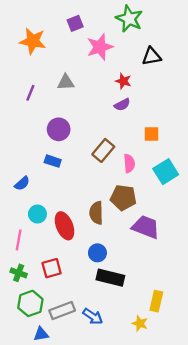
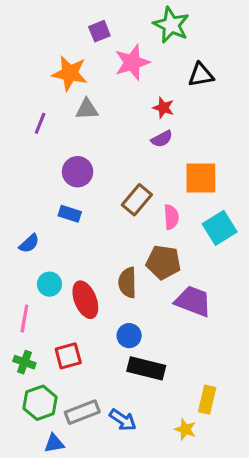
orange star: (33, 41) -> (70, 73), moved
orange square: (152, 134) -> (201, 178), size x1.6

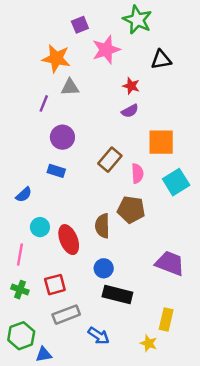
purple line: (40, 123) -> (44, 103), moved
purple trapezoid: (193, 301) -> (170, 263), moved
green hexagon: (40, 403) -> (21, 336), moved
gray rectangle: (82, 412) -> (66, 315), moved

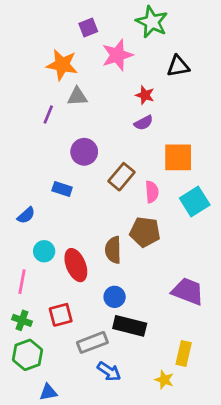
purple circle: (62, 137) -> (84, 152), moved
gray rectangle: (66, 315) -> (92, 342), moved
green hexagon: (21, 336) -> (28, 355), moved

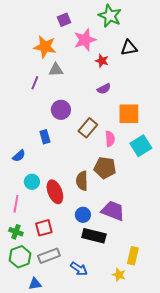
red star: (145, 95) -> (102, 61), moved
blue rectangle: (62, 189) -> (45, 137), turned 56
purple trapezoid: (188, 291) -> (113, 211), moved
gray rectangle: (92, 342) -> (49, 256), moved

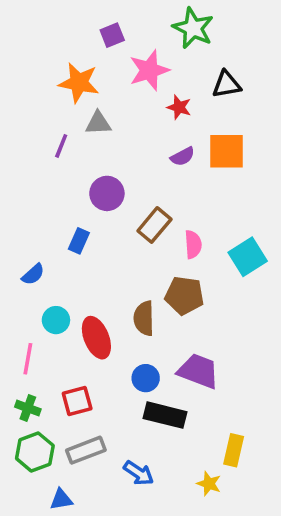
orange square: (129, 114) -> (227, 151), moved
blue rectangle: (45, 137) -> (79, 241), turned 40

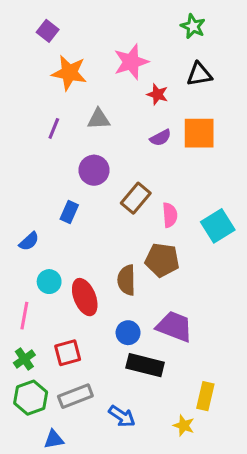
green star: (193, 28) -> (193, 26), moved, size x0.7
purple square: (112, 35) -> (48, 31), moved, turned -30
gray triangle: (98, 123) -> (99, 119), moved
green cross: (28, 408) -> (24, 359), turned 35

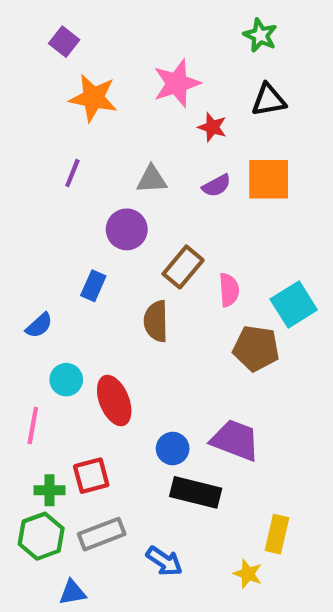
gray triangle: (99, 119) -> (152, 179), moved
brown pentagon: (162, 260) -> (256, 348), moved
brown semicircle: (126, 280) -> (156, 321), moved
green cross: (24, 359) -> (49, 490), moved, turned 35

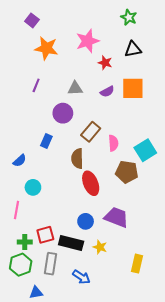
red ellipse: (114, 401) -> (91, 183), moved
black rectangle: (196, 492) -> (71, 243), moved
gray rectangle: (102, 534) -> (50, 264), turned -60
yellow star: (248, 574) -> (100, 247), moved

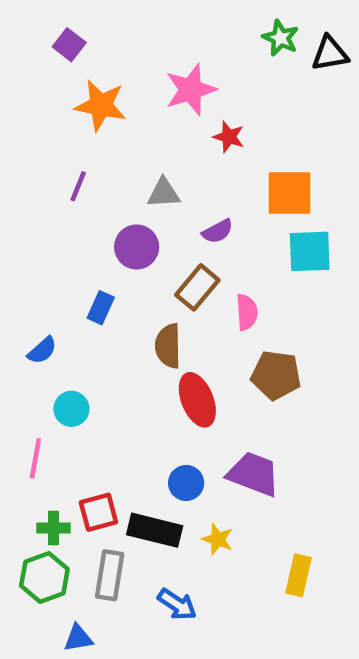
black triangle: (133, 49) -> (330, 54), moved
purple semicircle: (107, 92) -> (218, 231), moved
cyan square: (145, 150) -> (310, 251), moved, turned 30

